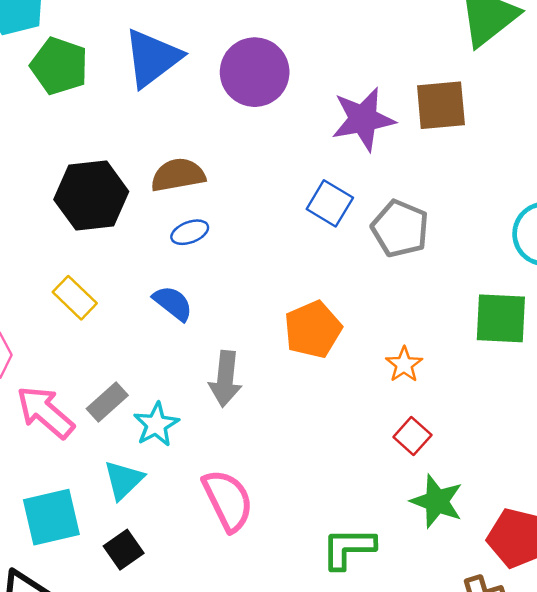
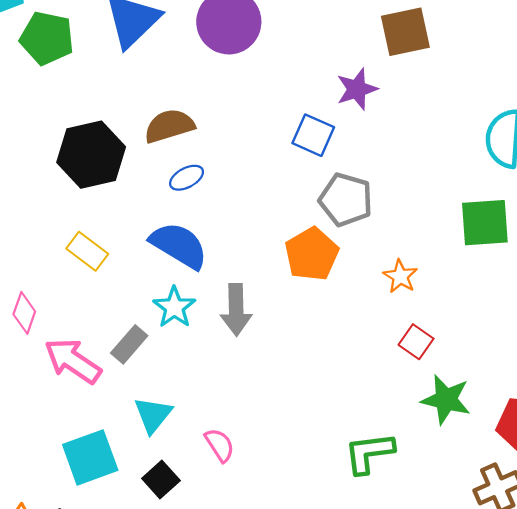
purple star: (363, 119) -> (357, 89), moved, size x0.7
gray pentagon: (400, 229) -> (346, 200), moved
blue semicircle: (173, 303) -> (179, 245), size x1.5
cyan star: (156, 425) -> (174, 307), moved
pink semicircle: (228, 500) -> (220, 445), moved, size x0.6

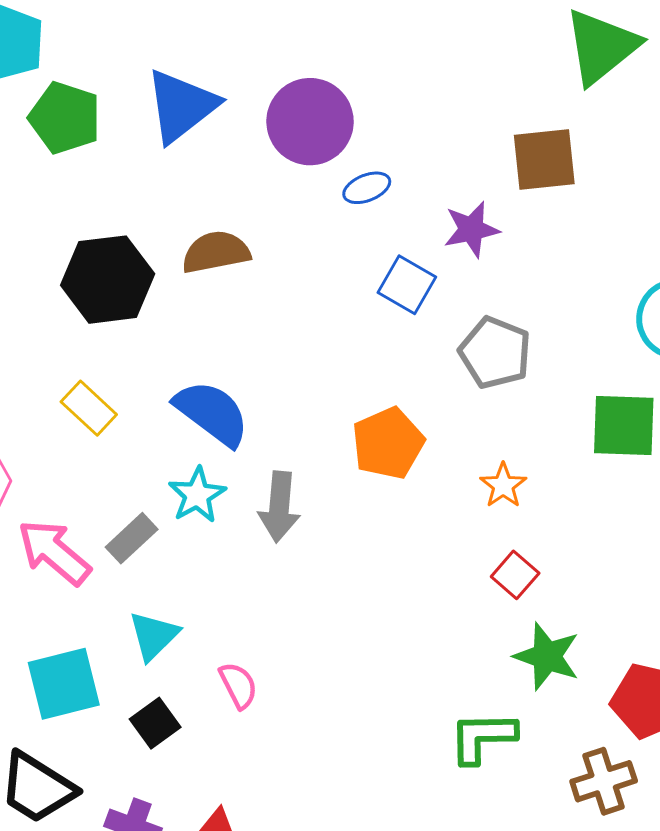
blue ellipse: (187, 178) -> (367, 188), moved
gray pentagon: (346, 200) -> (495, 353), moved
green L-shape: (369, 453) -> (482, 737), moved

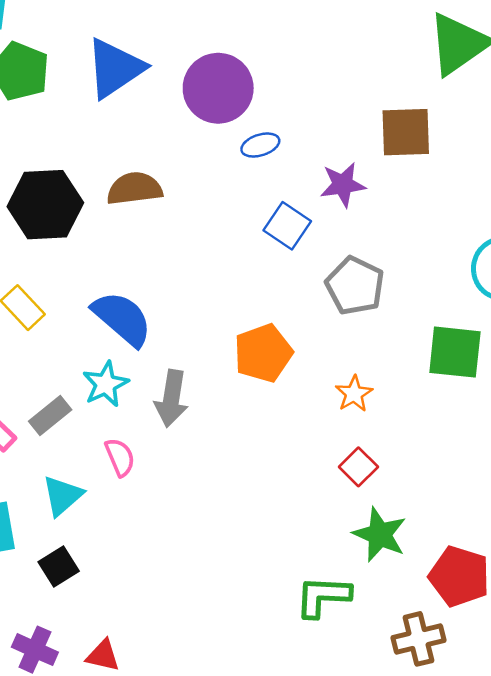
pink semicircle: (238, 685) -> (120, 457), moved

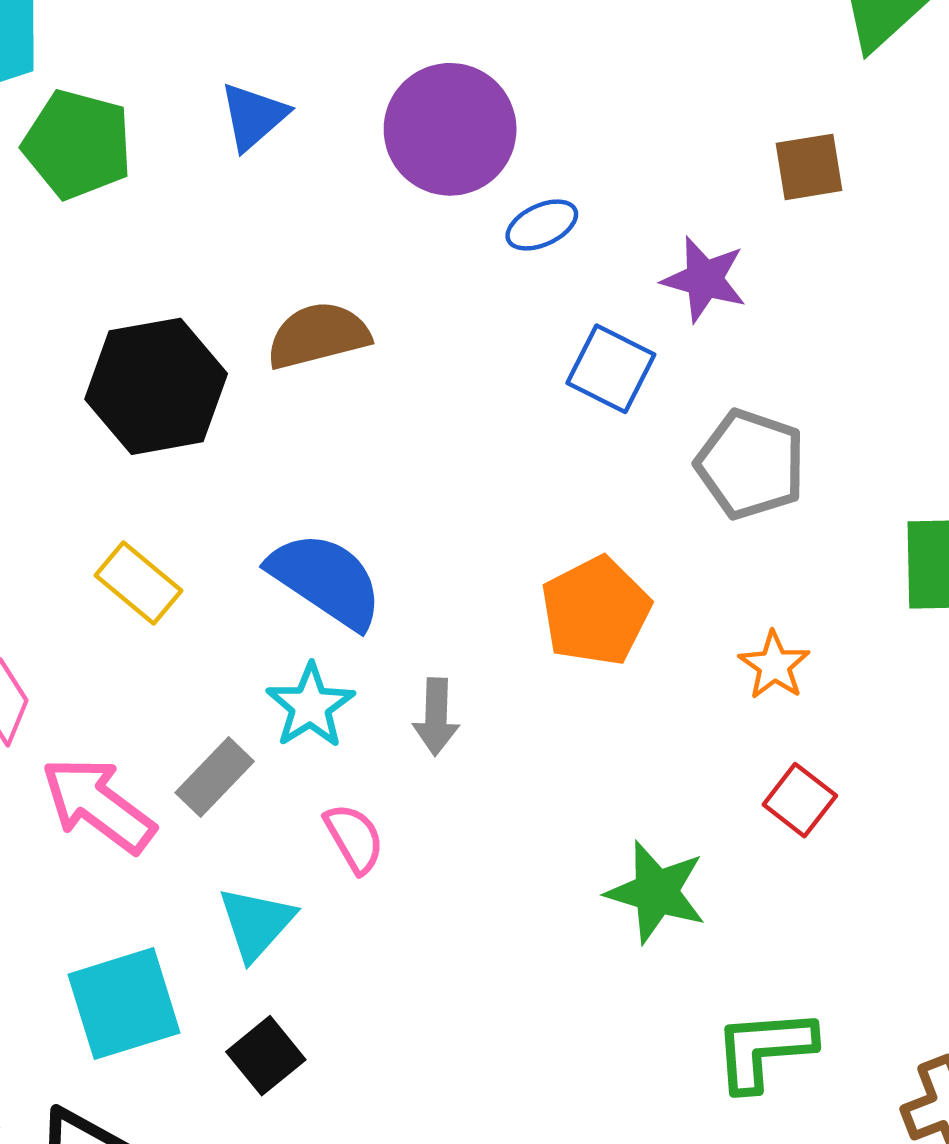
blue triangle: (115, 68) -> (253, 116), size x0.6
brown square: (406, 132) -> (809, 167), size x0.7
purple star: (343, 185) -> (704, 279), turned 30
gray arrow: (171, 398) -> (436, 717), size x0.7
green star: (380, 535) -> (656, 892), moved

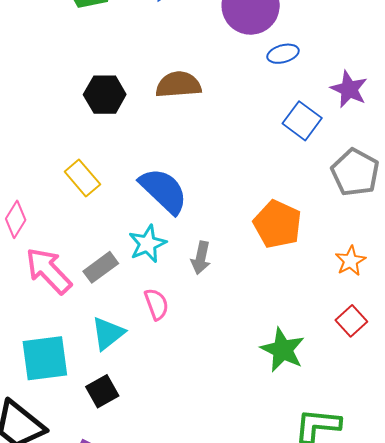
black hexagon: (156, 386) -> (105, 95), size x0.7
orange pentagon: (596, 611) -> (278, 224), turned -30

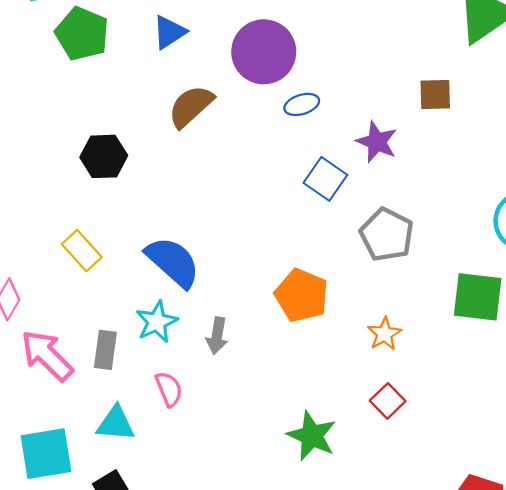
brown semicircle: (178, 85) -> (191, 106), moved, turned -36
gray rectangle: (101, 267) -> (105, 350), turned -44
cyan triangle: (108, 333) -> (116, 424), turned 45

